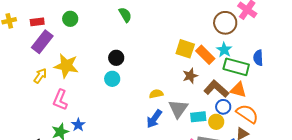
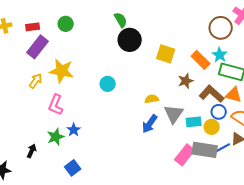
yellow square: (185, 49) -> (166, 54), moved
black circle: (116, 58) -> (130, 40), moved, size x1.5

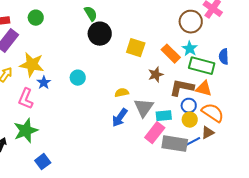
brown L-shape: (212, 94) -> (182, 88), turned -30
yellow circle: (212, 127) -> (190, 120), moved
blue star: (74, 130) -> (44, 83), moved
green star: (56, 137) -> (26, 131), size x1.4
pink rectangle: (185, 155) -> (155, 133), moved

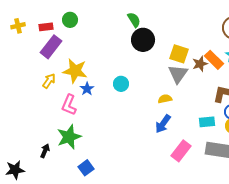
green circle: (36, 18) -> (70, 20), moved
brown star: (156, 75) -> (200, 64), moved
gray triangle: (144, 108) -> (178, 74), moved
pink rectangle: (155, 133) -> (181, 151), moved

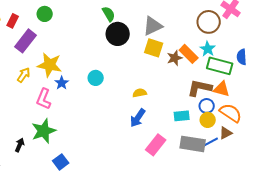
red rectangle: (46, 27) -> (13, 21), moved, turned -56
gray triangle: (178, 74) -> (153, 26), moved, turned 30

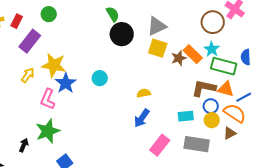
blue star: (62, 83) -> (66, 83), size x1.5
blue line: (211, 142) -> (244, 97), moved

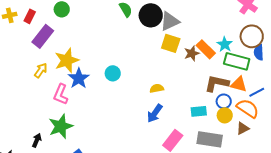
brown circle: (213, 22) -> (252, 36), moved
black circle: (122, 34) -> (151, 15), moved
yellow star: (54, 65) -> (67, 60), turned -30

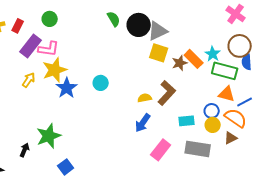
brown L-shape: (217, 83) -> (167, 93), moved, turned 120
pink L-shape: (61, 94) -> (49, 49), moved, turned -105

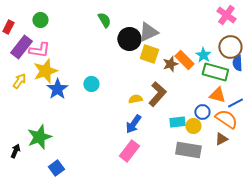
black circle: (139, 25) -> (129, 39), moved
yellow circle: (213, 125) -> (193, 126), moved
pink rectangle: (161, 150) -> (129, 151), moved

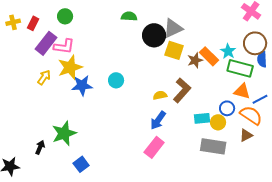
green semicircle: (104, 20) -> (129, 16), turned -56
blue star: (57, 89) -> (82, 85), turned 30

